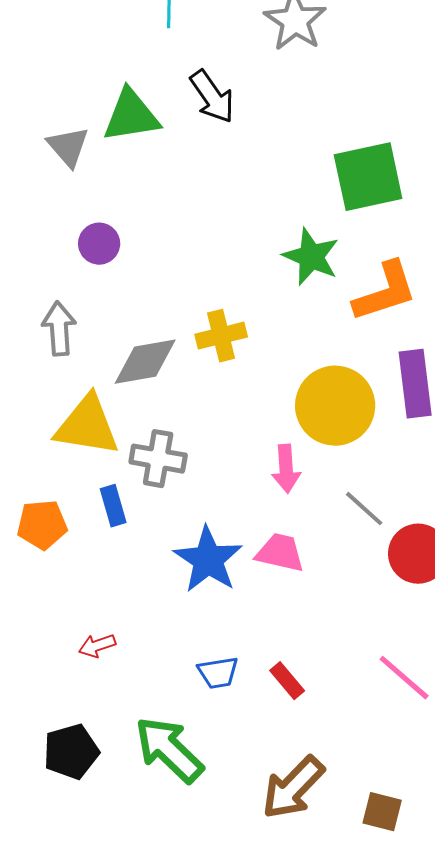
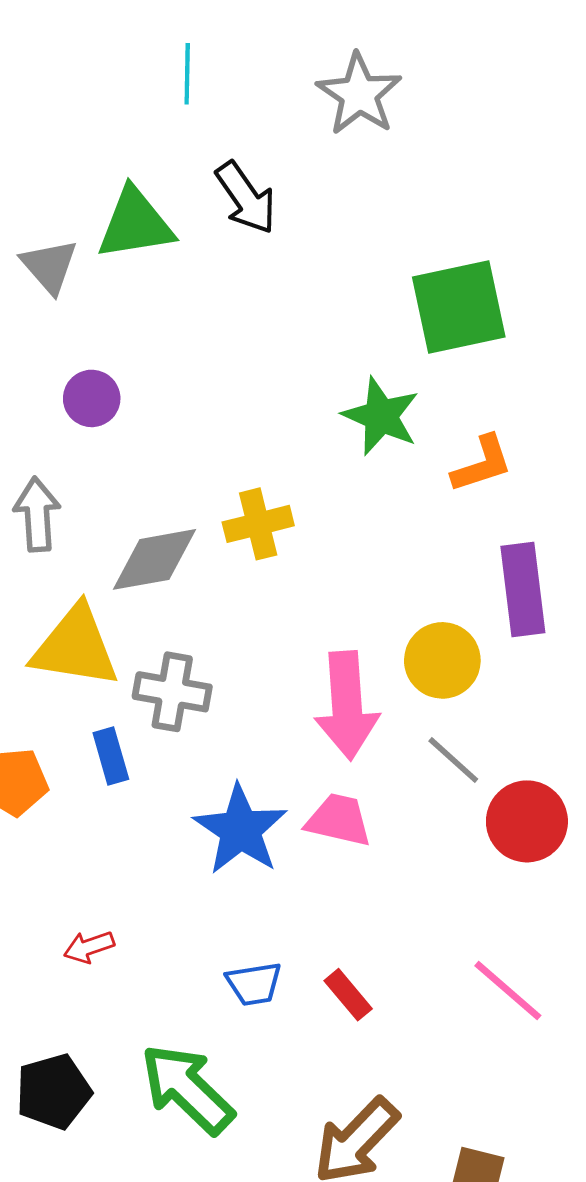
orange L-shape: (385, 292) -> (482, 464), size x0.7
yellow circle: (335, 406) -> (442, 660), moved, size x0.7
pink arrow: (286, 469) -> (347, 705), size x1.6

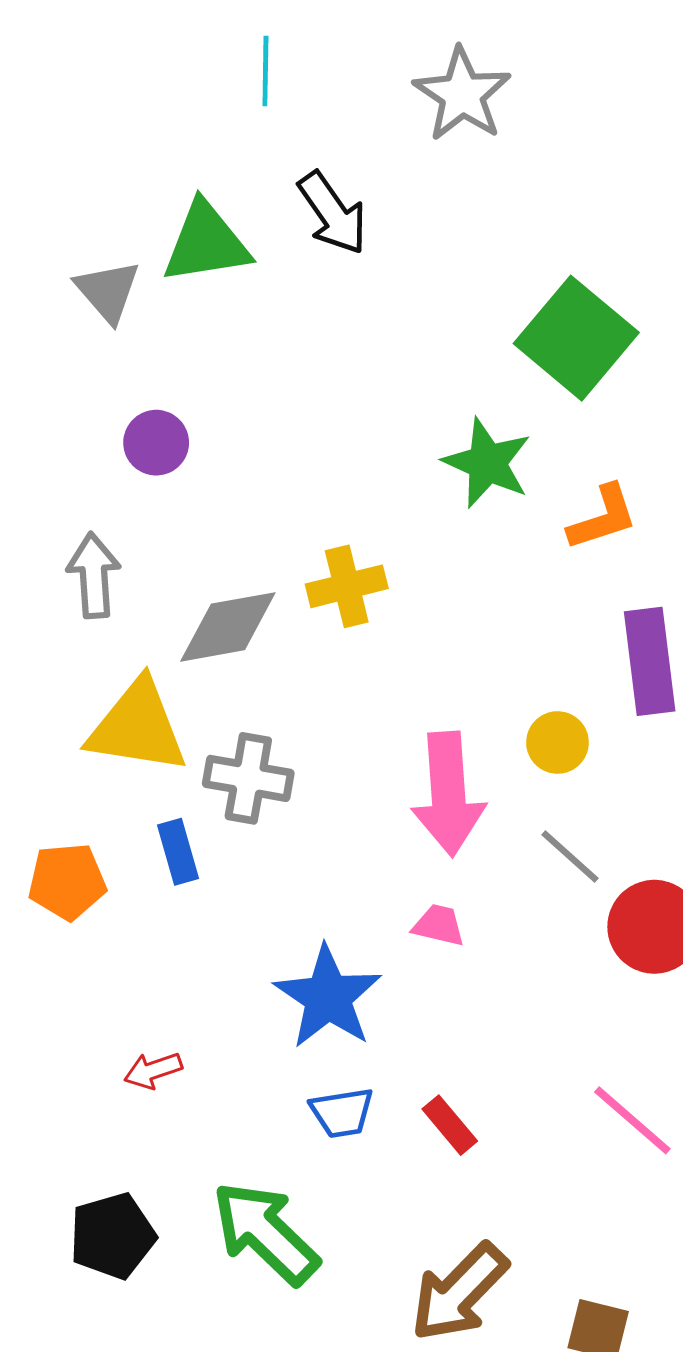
green square: (459, 307) -> (576, 338), turned -38
yellow circle: (442, 660) -> (557, 742), size x0.7
pink trapezoid: (339, 820) -> (439, 925), size x0.7
blue star: (240, 830) -> (328, 997), moved

